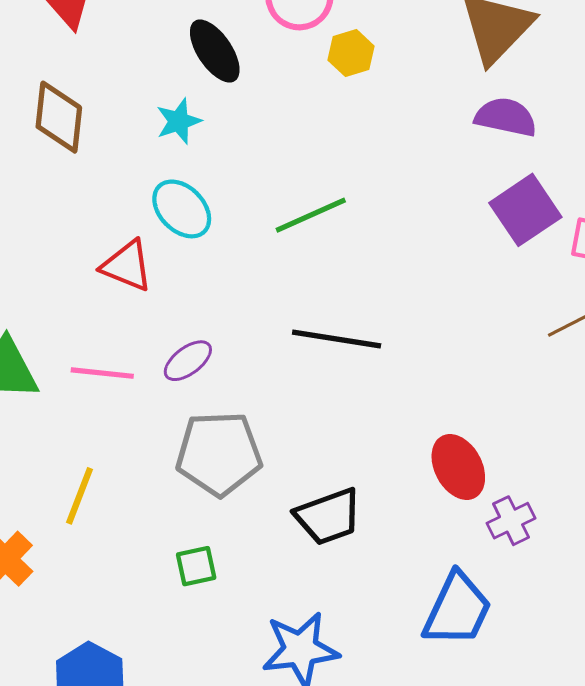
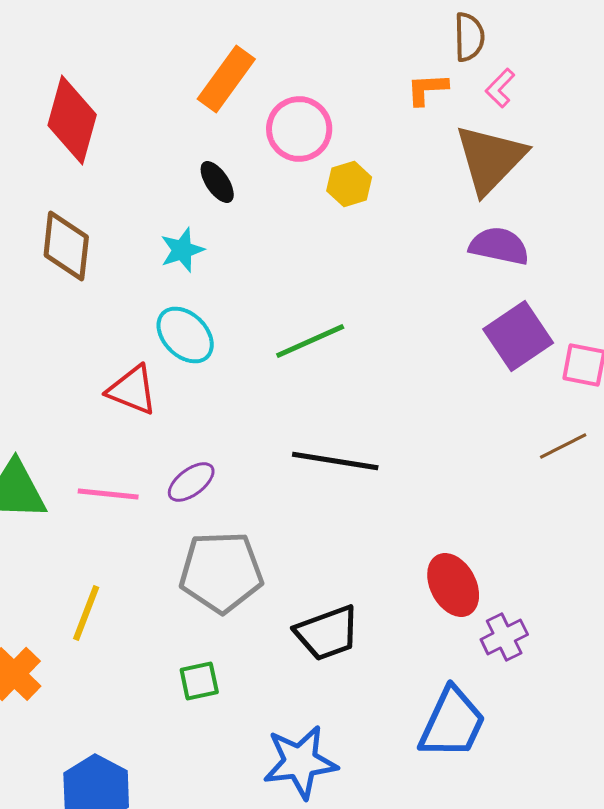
black ellipse: (215, 51) -> (217, 182), size x0.7

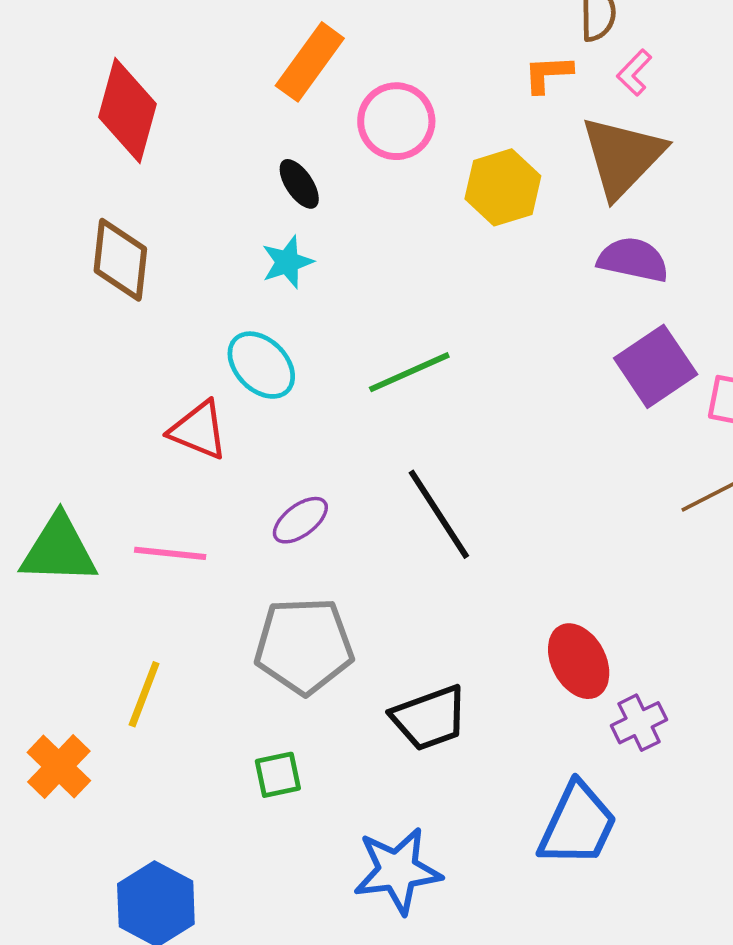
yellow hexagon: (349, 184) -> (503, 187), moved, size x1.4
cyan star: (182, 250) -> (287, 262), moved
black line: (335, 461) -> (439, 514), turned 48
purple ellipse: (191, 482) -> (300, 520), moved

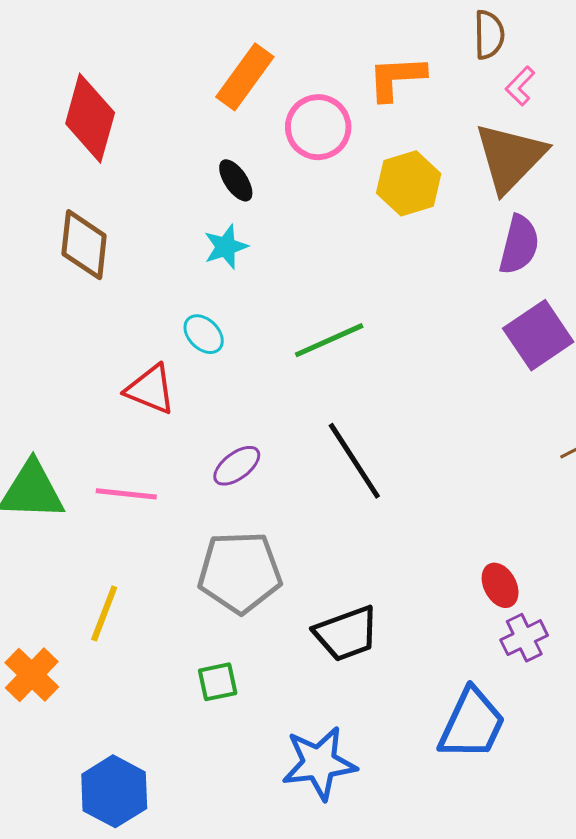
orange L-shape: (548, 74) -> (397, 78), moved, size x1.4
purple semicircle: (633, 260) -> (519, 245), turned 92
cyan ellipse: (261, 365) -> (204, 334), size x0.7
red ellipse: (579, 661) -> (500, 585), moved, size x0.7

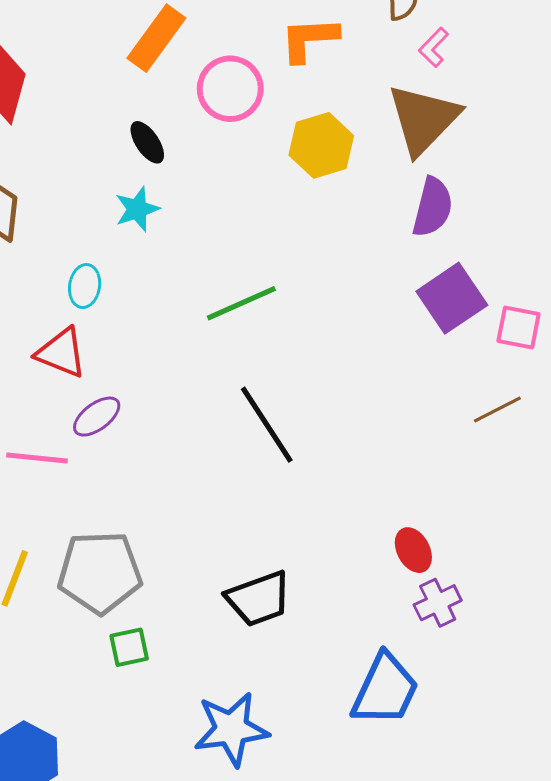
cyan ellipse: (204, 334) -> (85, 286), moved, turned 54
purple ellipse: (237, 466) -> (97, 417), moved
gray pentagon: (240, 572) -> (100, 572), moved

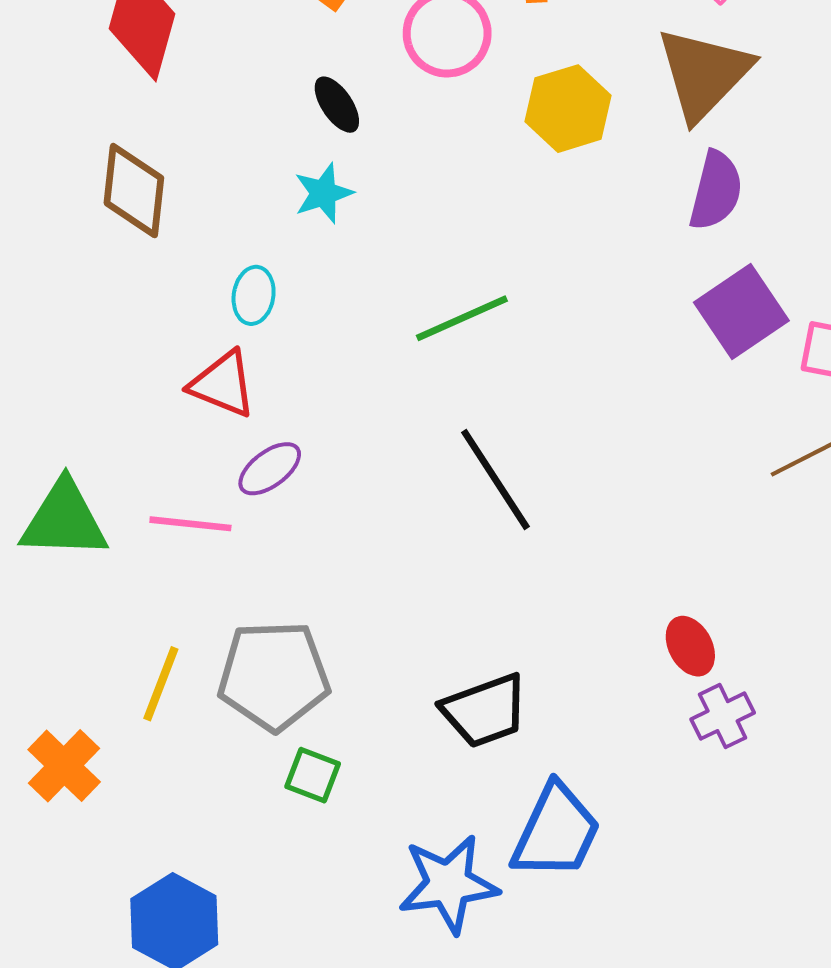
green square: (129, 647) -> (313, 775), turned 33
blue trapezoid: (385, 690) -> (556, 832), moved

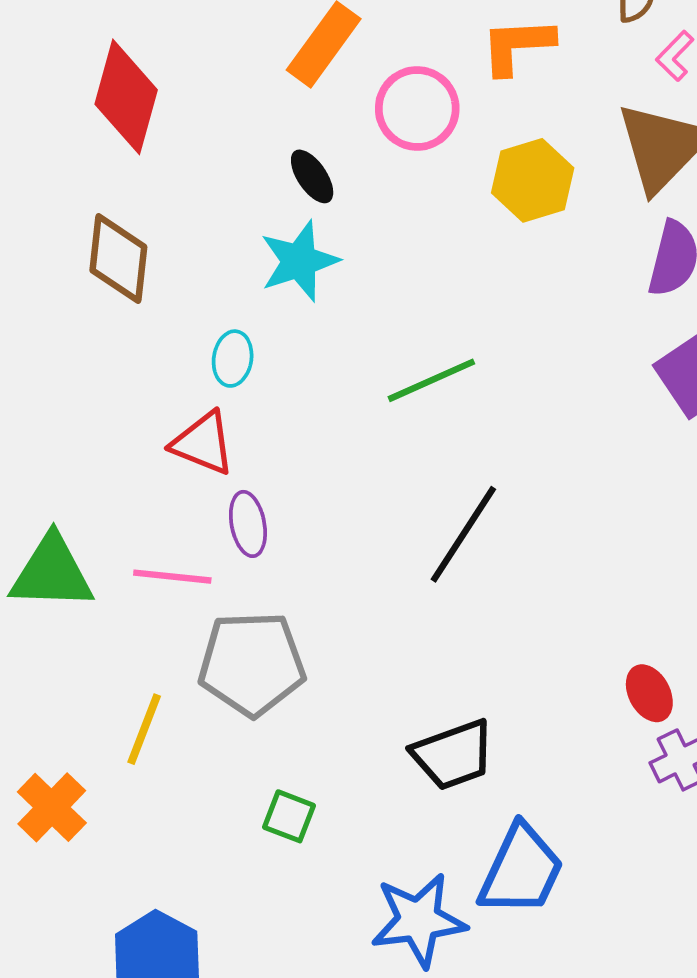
cyan star: (323, 193) -> (299, 261), size x1.4
purple ellipse: (270, 469) -> (248, 524), turned -64
black line: (495, 479) -> (463, 534), turned 66
gray pentagon: (274, 676) -> (252, 664), moved

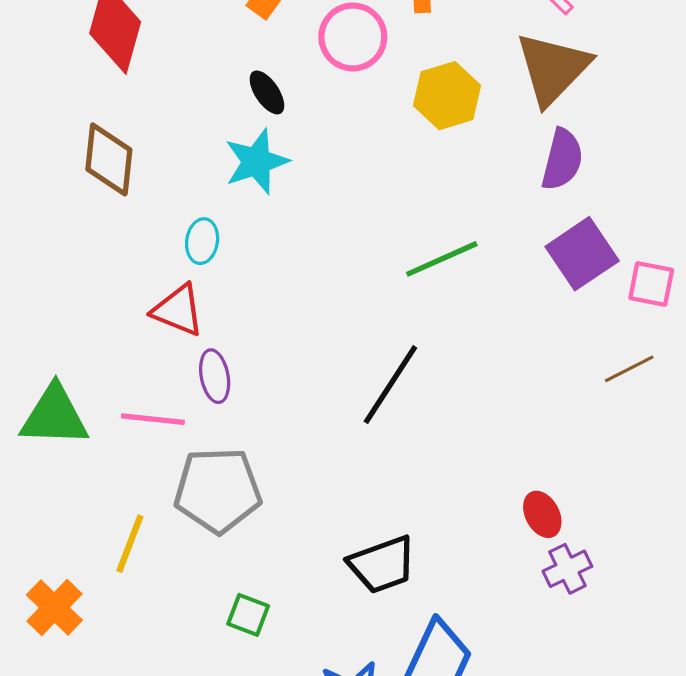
green line: (431, 380) -> (442, 259), moved

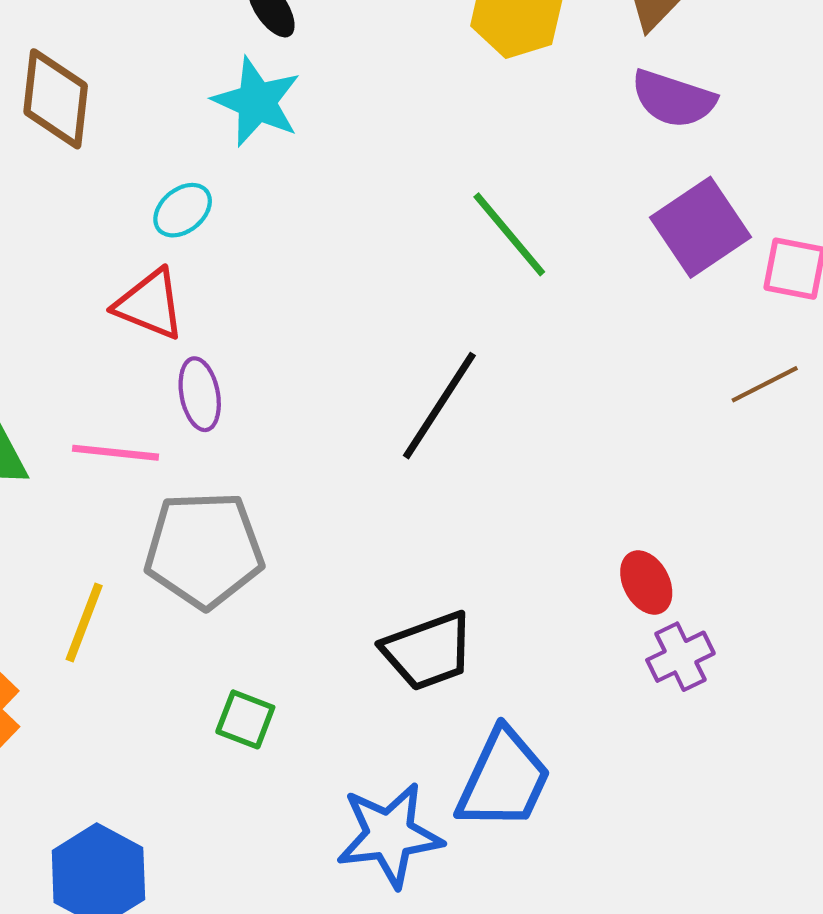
purple semicircle: (562, 159) -> (673, 99), turned 94
cyan star: (256, 162) -> (257, 102), turned -30
cyan ellipse: (202, 241) -> (183, 210), turned 42
green line: (442, 259) -> (509, 234), turned 74

